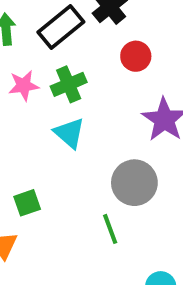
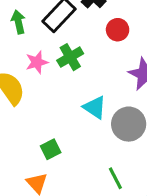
cyan triangle: (69, 133) -> (95, 107), moved
green line: (110, 229) -> (115, 178), moved

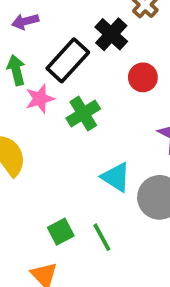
pink star: (37, 62) -> (40, 99), moved
green line: (115, 178) -> (102, 237), moved

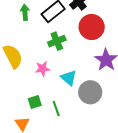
red circle: (143, 77) -> (92, 27), size x1.6
pink star: (40, 99) -> (43, 69), moved

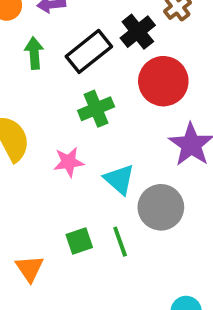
green square: (35, 102) -> (79, 241), moved
green line: (56, 109) -> (120, 242), moved

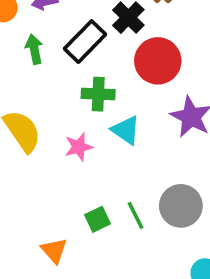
green cross: (96, 109) -> (98, 94), turned 32
cyan triangle: (119, 179) -> (126, 130), moved
gray circle: (161, 207) -> (181, 206), moved

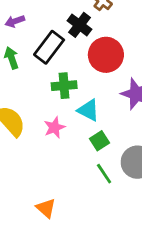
green square: (97, 219) -> (100, 141), moved

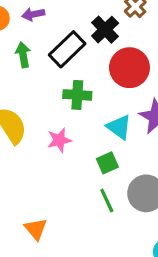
cyan triangle: (88, 110) -> (119, 127), moved

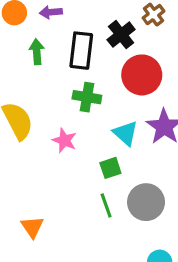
black rectangle: (67, 49) -> (81, 51), turned -45
pink star: (59, 140) -> (64, 140), turned 30

